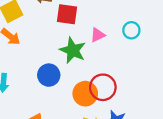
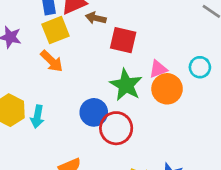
red circle: (103, 87) -> (116, 128), moved
orange circle: (85, 94) -> (167, 89), moved

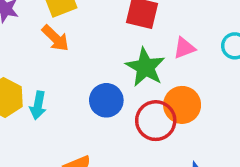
orange circle: (167, 89) -> (182, 105), moved
red circle: (116, 128) -> (156, 121), moved

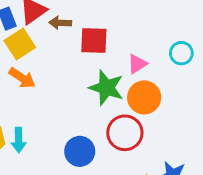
blue circle: (106, 100) -> (80, 151), moved
orange circle: (182, 105) -> (144, 97), moved

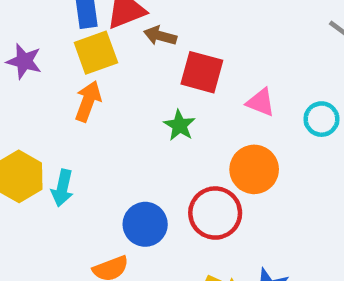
pink triangle: (137, 64) -> (261, 102), moved, turned 40
orange arrow: (22, 78) -> (88, 101), turned -116
green star: (106, 88) -> (180, 125), moved, size x0.6

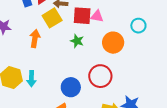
yellow square: (96, 53) -> (52, 18), moved
pink triangle: (261, 102) -> (97, 16), moved
orange circle: (254, 169) -> (113, 43), moved

